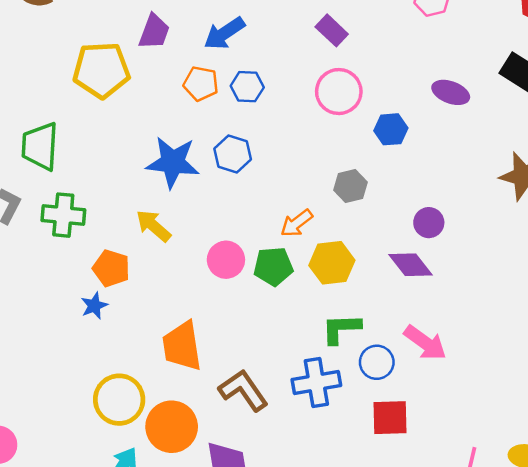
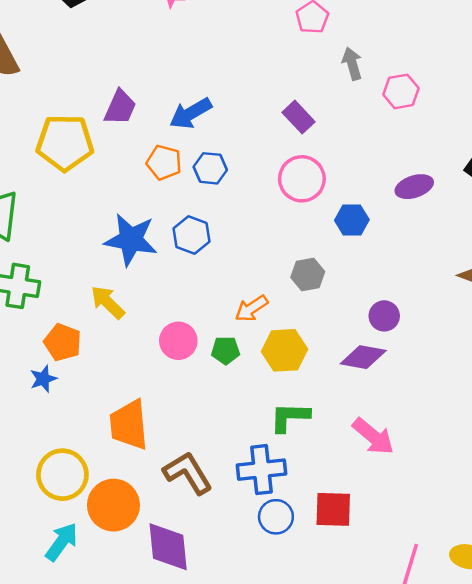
purple ellipse: (451, 92) -> (414, 187), turned -42
purple diamond: (410, 265) -> (363, 357), turned -45
green pentagon: (273, 266) -> (225, 350), size x0.7
blue circle: (377, 362) -> (276, 517), moved

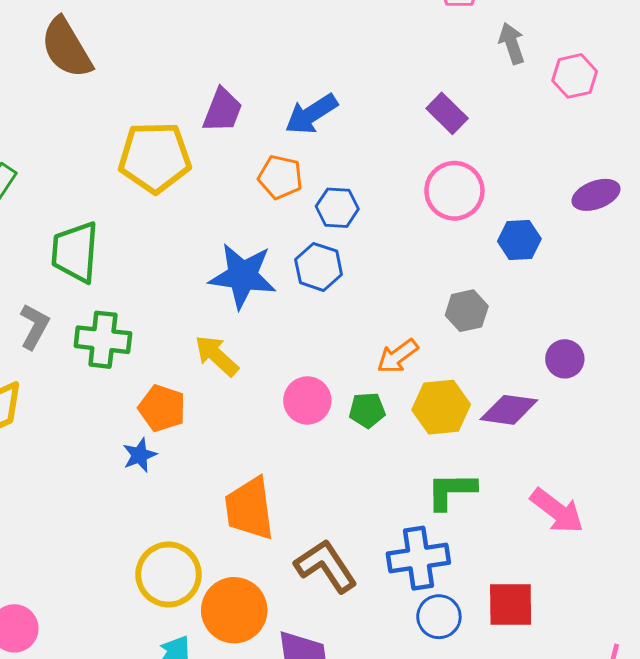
blue hexagon: (210, 168) -> (337, 208), moved
purple diamond: (363, 357) -> (509, 410), moved

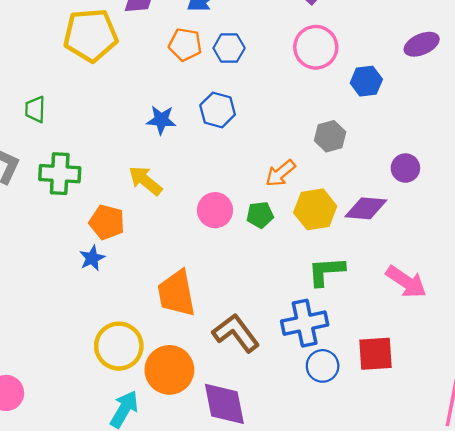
blue hexagon: (337, 208) -> (229, 48), moved
green trapezoid: (75, 252) -> (35, 109), size x0.6
blue star: (243, 276) -> (161, 120), size x0.6

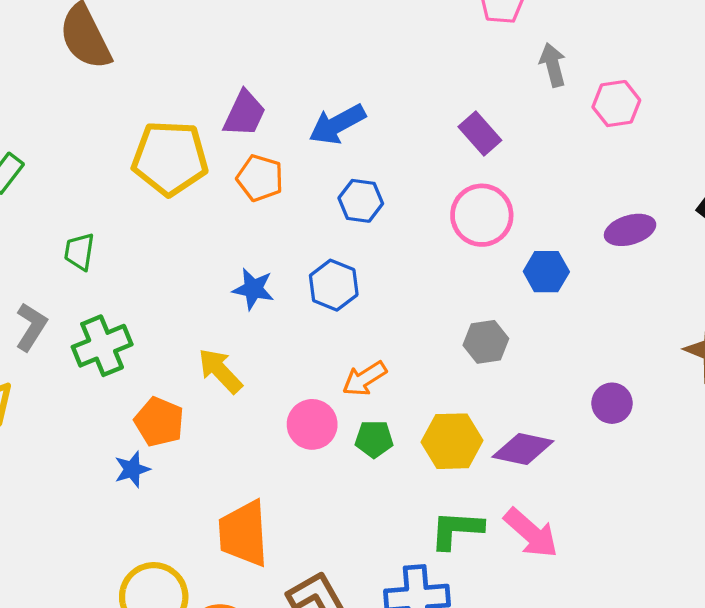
orange pentagon: (185, 45) -> (260, 178), moved
purple circle: (405, 168) -> (612, 403), moved
orange arrow: (280, 173) -> (364, 379), moved
green cross: (60, 174) -> (102, 346), turned -33
pink arrow: (406, 282) -> (531, 533), moved

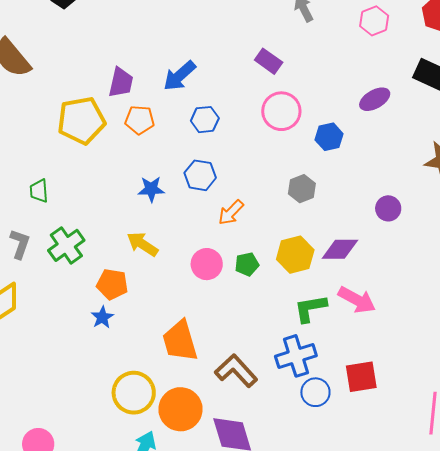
pink hexagon: (616, 104) -> (374, 21), moved
orange arrow: (364, 379) -> (231, 213), moved

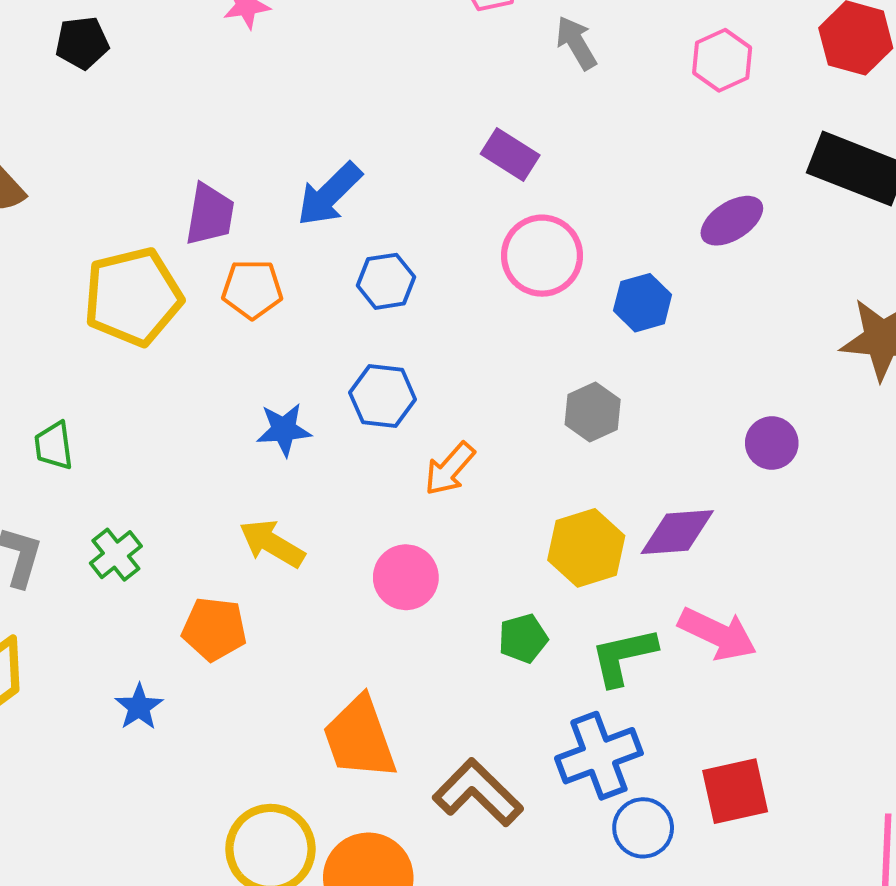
green cross: (66, 245) -> (116, 555), size x0.7
green pentagon: (247, 264) -> (523, 638), moved
blue star: (102, 317) -> (139, 707), moved

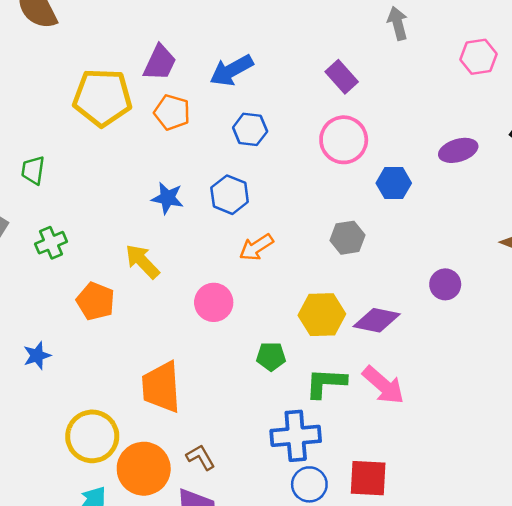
blue star: (139, 707) -> (37, 356), moved
brown L-shape: (478, 793) -> (201, 457), moved, size x0.6

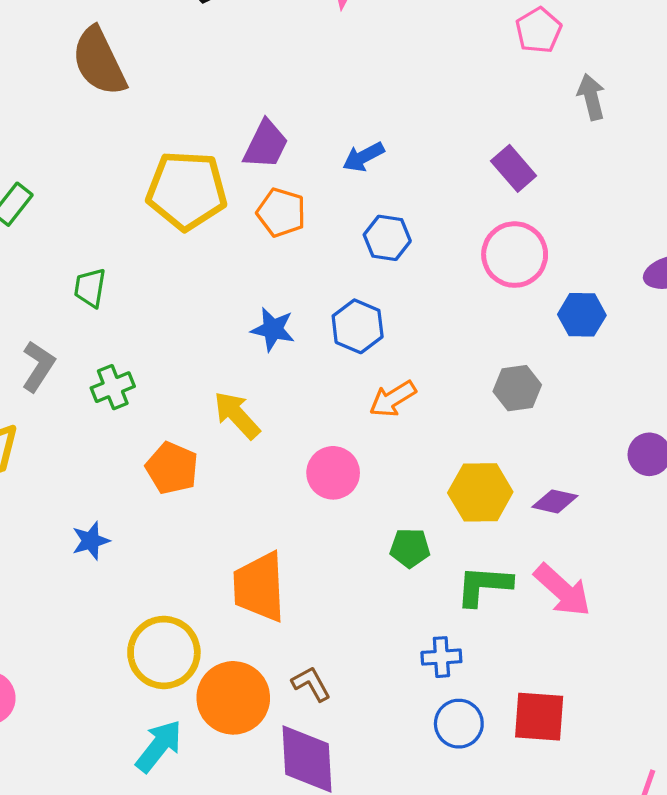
blue arrow: (231, 70) -> (363, 157), size x0.7
purple diamond: (377, 320) -> (555, 501), size x0.7
blue cross: (296, 436) -> (441, 657), size x0.6

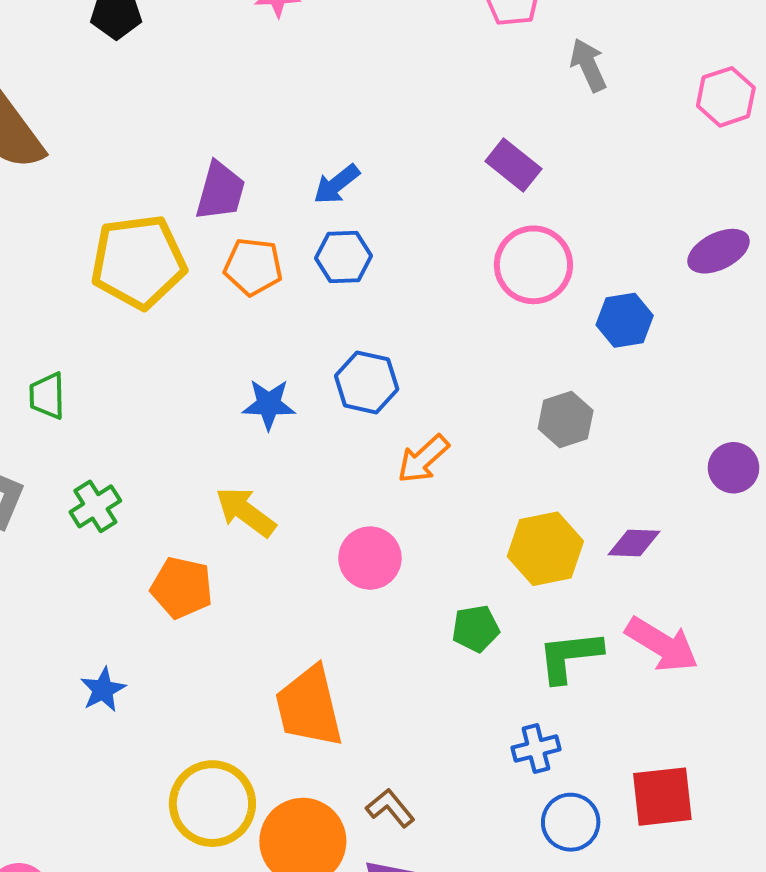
blue hexagon: (387, 238) -> (344, 257), moved

